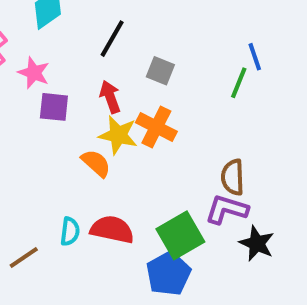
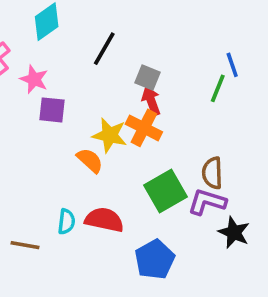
red arrow: (110, 97) -> (151, 101), moved
green square: (180, 235) -> (166, 191), moved
brown line: (24, 258) -> (25, 245), turned 44

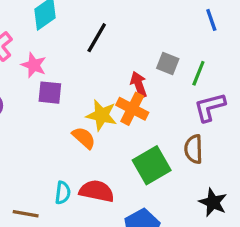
blue line: (232, 65) -> (211, 20), moved
gray square: (147, 78) -> (168, 64), moved
purple L-shape: (207, 202) -> (210, 107), moved, turned -32

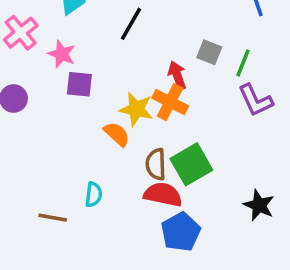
purple L-shape: (210, 107) -> (255, 100), turned -100
brown semicircle: (194, 149) -> (156, 164), moved
red semicircle: (97, 191) -> (163, 195), moved

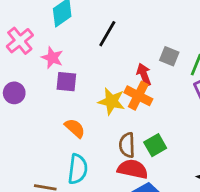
orange semicircle: (117, 134) -> (75, 128), moved
green square: (191, 164) -> (155, 145), size x0.7
cyan semicircle: (94, 195) -> (78, 169), size x1.5

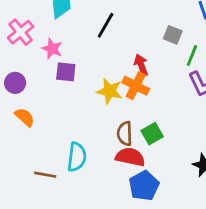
gray square: (169, 56) -> (173, 35), moved
orange semicircle: (75, 128) -> (25, 117), moved

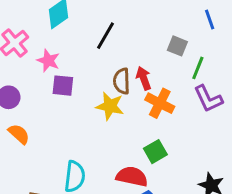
orange cross: (136, 86) -> (160, 103), moved
brown semicircle: (125, 134) -> (122, 81), moved

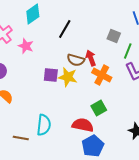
brown semicircle: (122, 81) -> (76, 60), turned -72
purple square: (63, 86) -> (51, 75), moved

